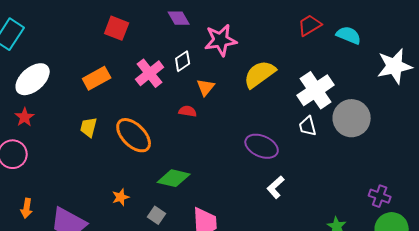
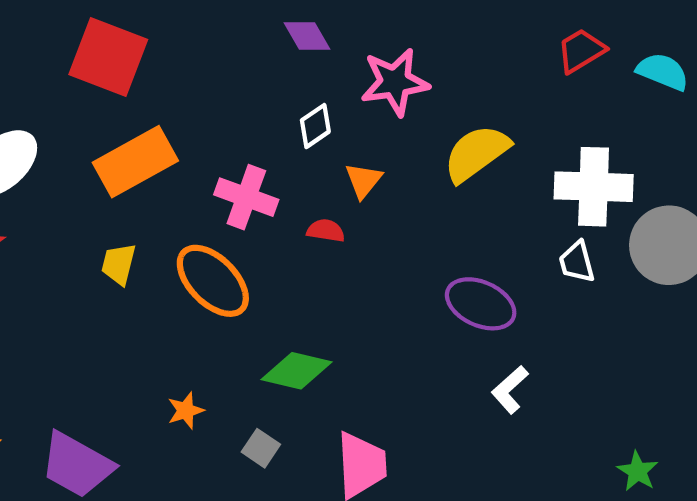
red square: (117, 28) -> (108, 57), moved, size x1.5
pink cross: (150, 73) -> (246, 197), moved, turned -32
orange rectangle: (97, 78) -> (135, 162), size x1.4
white cross: (316, 90) -> (594, 187), turned 36

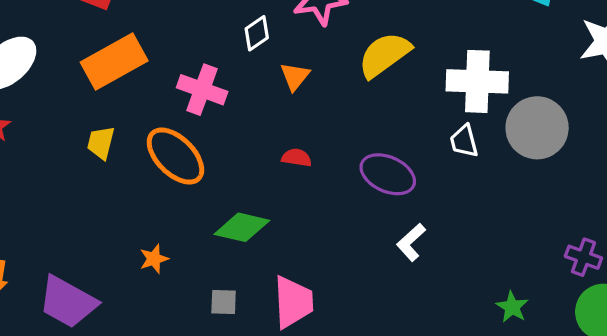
red semicircle: (326, 231) -> (297, 158), moved
gray square: (261, 448) -> (224, 302), moved, turned -32

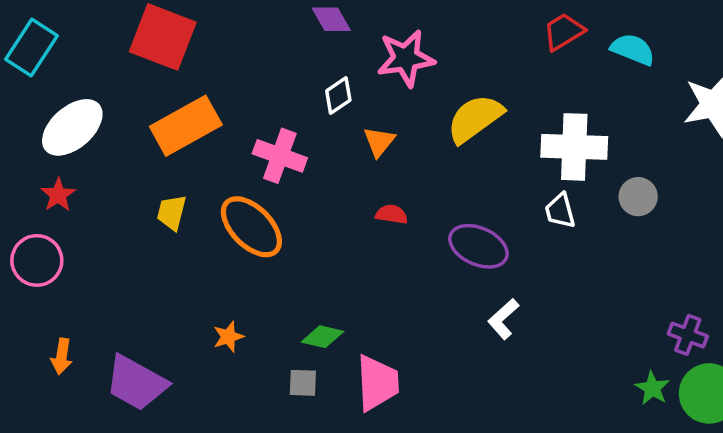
gray circle: (537, 128) -> (638, 197), size x0.6
red semicircle: (297, 158) -> (392, 214), moved
green diamond: (242, 227) -> (322, 337), moved, size x0.7
green star: (512, 307) -> (652, 388), moved

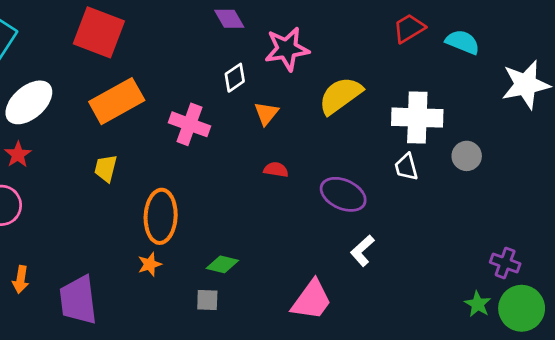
orange ellipse: (251, 227) -> (161, 216), moved, turned 48
purple trapezoid: (136, 383) -> (78, 300), turned 54
pink trapezoid: (377, 383) -> (312, 300), moved, turned 39

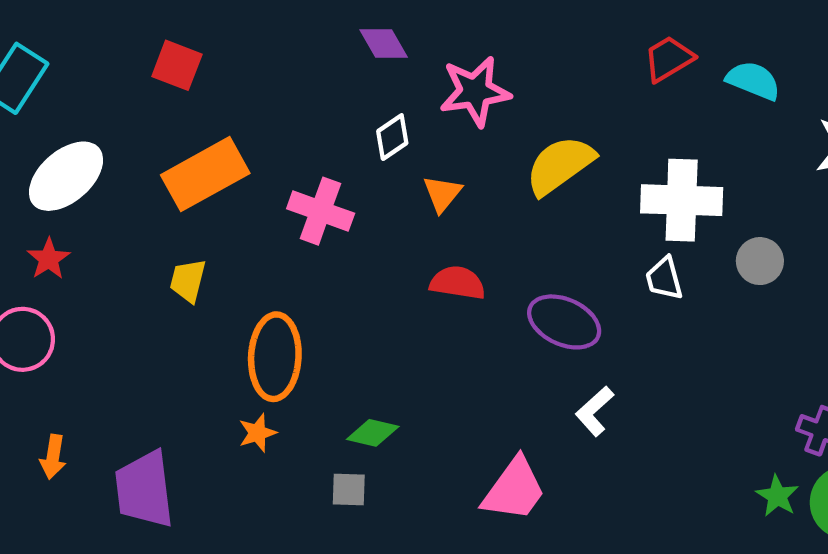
red square: (99, 32) -> (177, 65), size x0.6
red semicircle: (276, 170) -> (458, 283), size x1.4

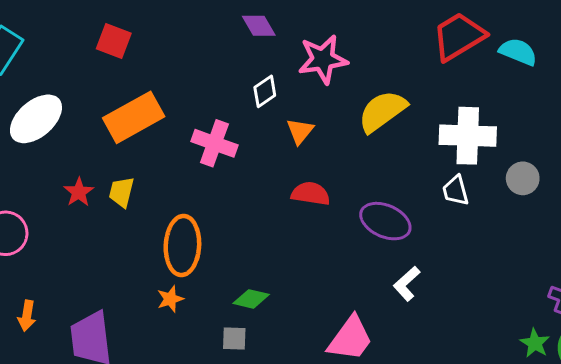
red trapezoid: (669, 59) -> (459, 36), size x1.5
red star: (49, 259) -> (79, 192), moved

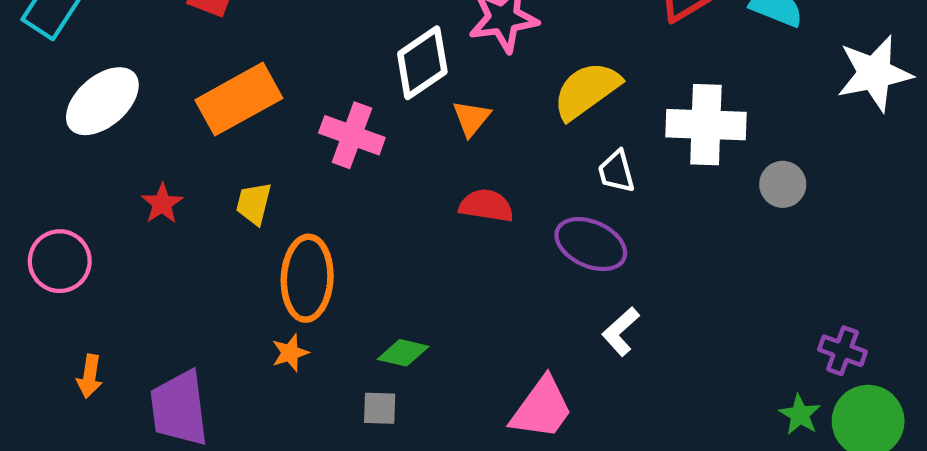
white diamond: (265, 91) -> (422, 63), size x1.6
white trapezoid: (456, 191) -> (616, 172), moved
yellow trapezoid: (121, 192) -> (254, 204), moved

